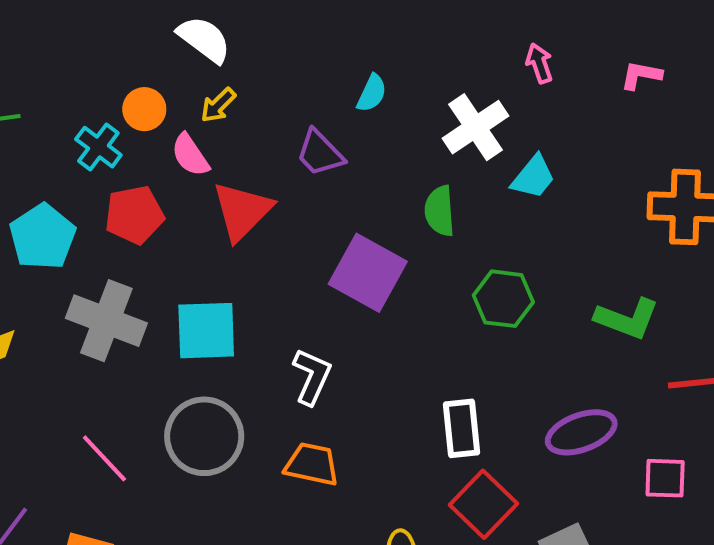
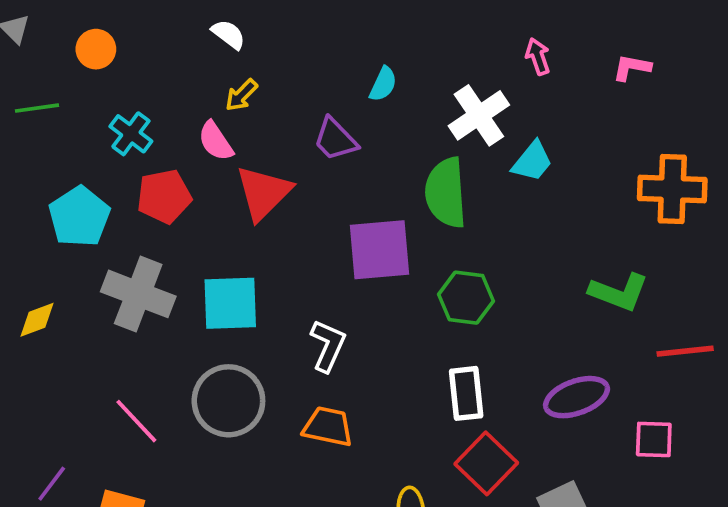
white semicircle: (204, 39) -> (228, 34), size x0.7
orange circle: (144, 109) -> (96, 49), moved
green semicircle: (440, 211) -> (446, 193), size x1.5
purple square: (368, 273) -> (379, 250), turned -34
green hexagon: (503, 299) -> (466, 298), moved

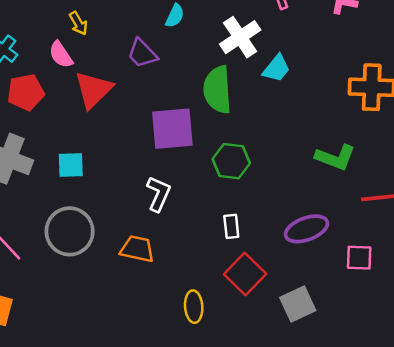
yellow arrow: (241, 95) -> (78, 23), turned -75
cyan square: (230, 303) -> (71, 165), size x0.7
white L-shape: (328, 346) -> (159, 194), moved
white rectangle: (466, 393) -> (231, 226), size x0.7

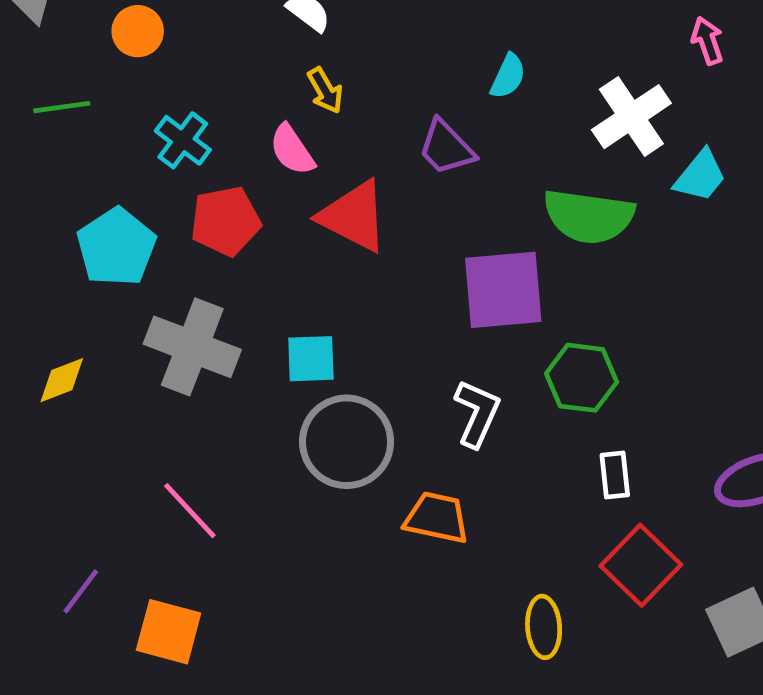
red triangle: (93, 90) -> (354, 216), turned -48
green semicircle: (217, 90) -> (589, 216), turned -78
green hexagon: (231, 161) -> (582, 378), moved
gray circle: (70, 231) -> (347, 442), moved

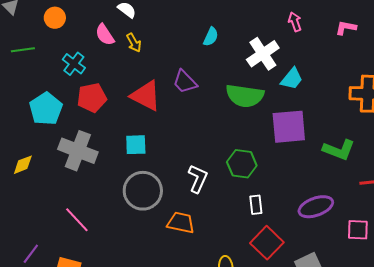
purple trapezoid: (446, 147) -> (185, 82), moved
pink semicircle: (292, 150) -> (105, 35), moved
purple square: (503, 290) -> (289, 127), moved
cyan square: (311, 359) -> (136, 145), moved

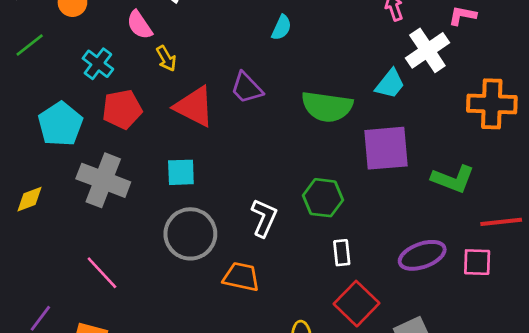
yellow arrow: (134, 43) -> (166, 58), moved
green line: (23, 50) -> (30, 45), turned -30
white cross: (263, 54) -> (427, 50), moved
pink square: (358, 230) -> (477, 262), moved

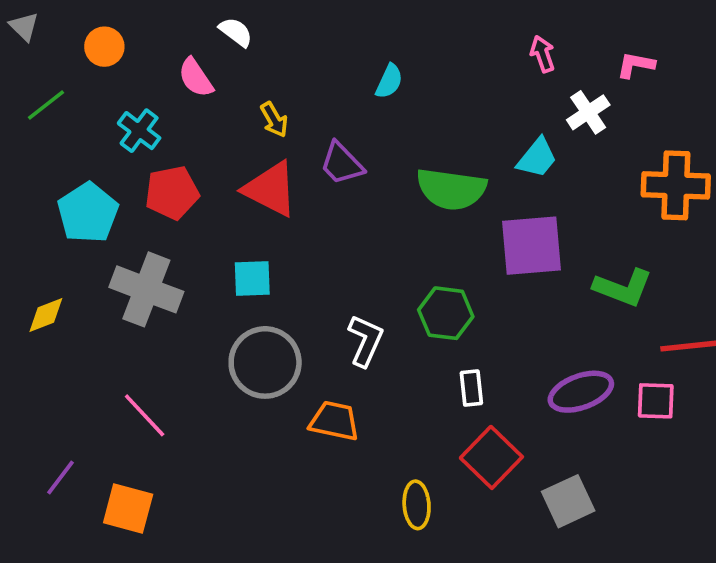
white cross: (427, 50) -> (588, 112), size x0.7
yellow arrow: (166, 58) -> (274, 120), moved

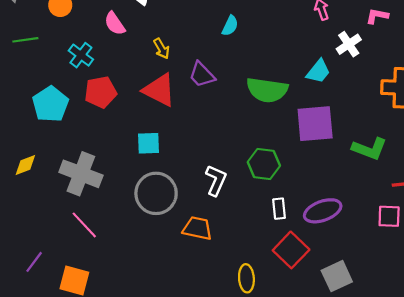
green line: (46, 105) -> (25, 40), turned 30
gray cross: (146, 289) -> (81, 174), moved
purple ellipse: (581, 392) -> (323, 211), moved

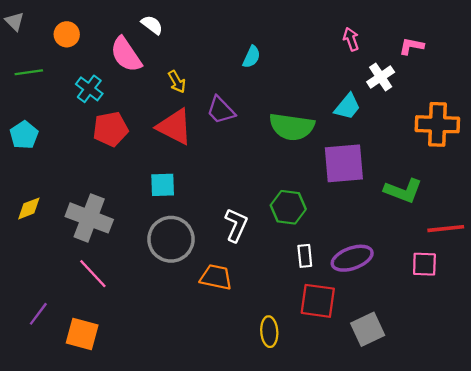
pink semicircle: (115, 24) -> (126, 54), size x1.4
cyan pentagon: (50, 104) -> (24, 135), moved, size x0.7
red square: (291, 250) -> (318, 301), turned -36

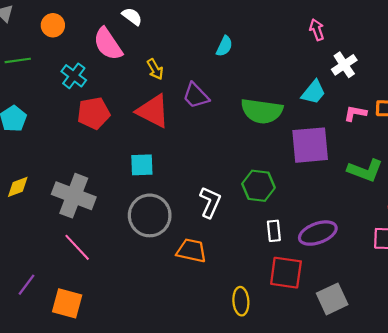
pink L-shape: (411, 46) -> (355, 113), moved

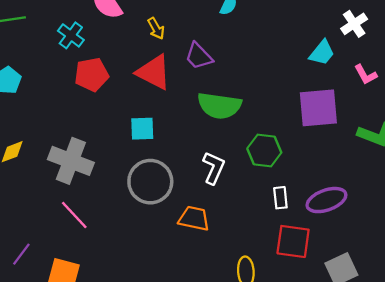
green semicircle: (262, 111) -> (219, 106), moved
pink L-shape: (355, 113) -> (366, 75), turned -130

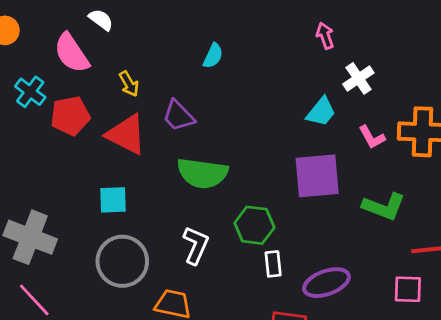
red pentagon: (92, 75) -> (70, 116), moved
white rectangle: (280, 198) -> (273, 264), moved

